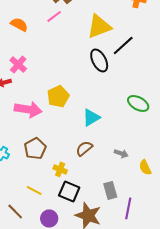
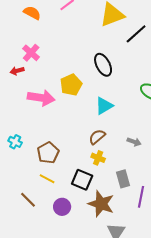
black ellipse: (99, 60) -> (103, 65), moved
brown pentagon: (35, 148) -> (48, 153), moved
yellow cross: (60, 169) -> (98, 158), moved

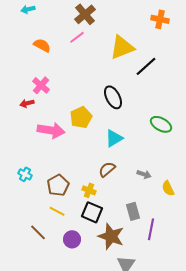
yellow cross: (98, 158) -> (89, 190), moved

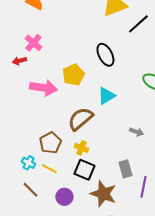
brown semicircle: (107, 169) -> (80, 119), moved, size x1.5
cyan cross: (25, 174) -> (28, 163), moved

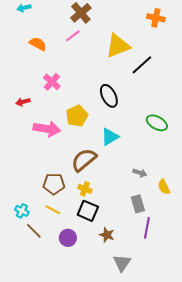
pink cross: (33, 43) -> (52, 82), moved
brown pentagon: (50, 143) -> (54, 184), turned 30
cyan cross: (28, 163) -> (22, 211), moved
gray rectangle: (125, 169) -> (138, 204), moved
brown star: (103, 194) -> (107, 235), size x0.6

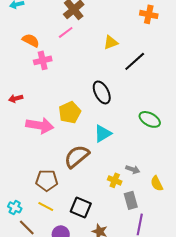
yellow triangle: (118, 46) -> (111, 42), size x0.6
pink cross: (52, 82) -> (43, 60), moved, turned 36
yellow cross: (85, 189) -> (115, 180), moved

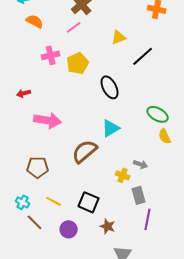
orange semicircle: (31, 40) -> (35, 21), moved
yellow pentagon: (70, 112) -> (78, 63), moved
brown pentagon: (47, 180) -> (38, 167), moved
yellow semicircle: (157, 183) -> (165, 136), moved

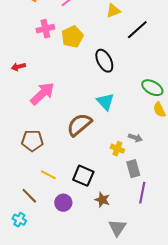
pink arrow: (48, 120) -> (42, 94), turned -52
cyan triangle: (111, 128) -> (105, 102), turned -42
cyan cross: (23, 202) -> (19, 220), moved

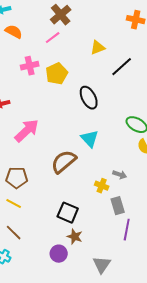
yellow line: (48, 175) -> (14, 204), moved
brown star: (102, 200) -> (75, 237), moved
purple circle: (63, 203) -> (59, 254), moved

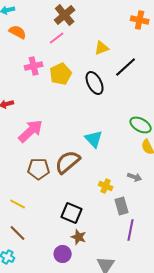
black ellipse: (89, 98) -> (95, 83), moved
gray arrow: (120, 175) -> (135, 177), moved
brown pentagon: (17, 178) -> (39, 169), moved

